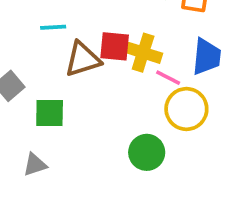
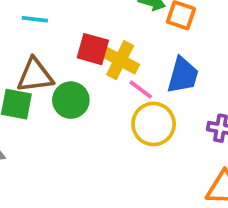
brown triangle: (83, 59) -> (35, 75), moved
green circle: (147, 152) -> (71, 100), moved

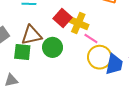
red square: (93, 49) -> (63, 18), turned 30
blue trapezoid: (183, 75) -> (114, 64), moved

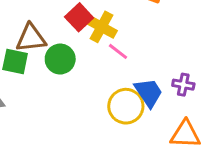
yellow circle: (100, 57) -> (126, 106), moved
blue trapezoid: (114, 64) -> (149, 93), turned -50

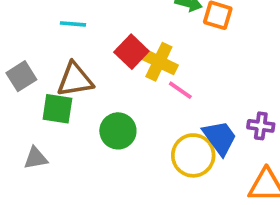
green circle: (60, 59) -> (118, 131), moved

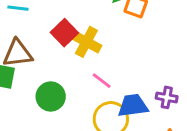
pink line: (180, 90) -> (102, 81), moved
blue trapezoid: (220, 138) -> (133, 106), turned -64

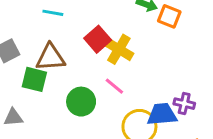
pink line: (102, 81) -> (114, 86), moved
purple cross: (167, 97) -> (184, 104), moved

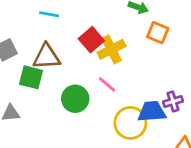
orange square: (169, 16) -> (158, 33), moved
yellow cross: (119, 49) -> (111, 49), turned 32
purple cross: (184, 104) -> (173, 101), turned -30

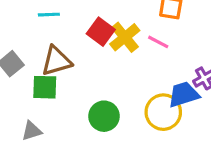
pink line: (107, 84) -> (158, 42), moved
green circle: (75, 99) -> (104, 116), moved

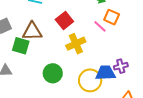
yellow cross: (125, 37) -> (76, 44), moved
pink line: (158, 42) -> (100, 26), moved

